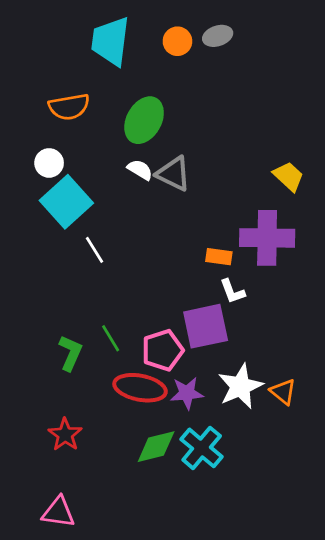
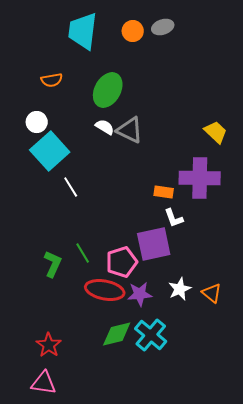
orange semicircle: (69, 107) -> (52, 80), size x0.7
white star: (240, 386) -> (180, 289), size x0.7
red star: (65, 435) -> (49, 345), moved

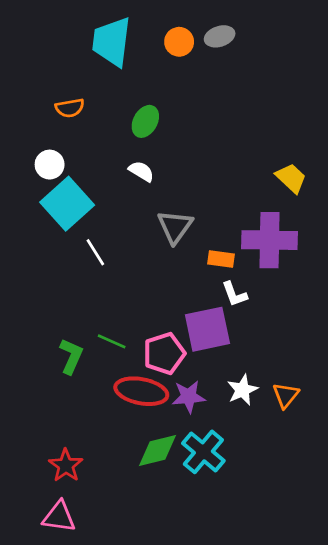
green ellipse: (108, 90) -> (145, 121), size x0.7
gray triangle: (130, 130) -> (175, 227), moved, turned 40
green line: (83, 253) -> (112, 341), turned -35
orange triangle: (212, 293) -> (286, 395), turned 30

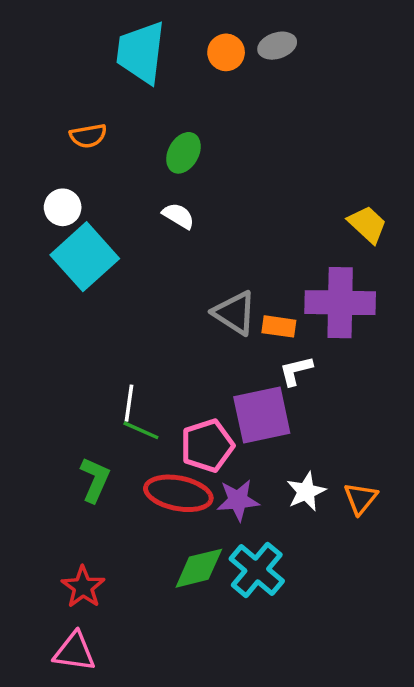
gray triangle: (175, 227) -> (235, 313), moved, turned -33
white line: (95, 252) -> (129, 403), moved, turned 40
white L-shape: (234, 294) -> (296, 371), turned 96
green L-shape: (71, 356) -> (95, 480), moved

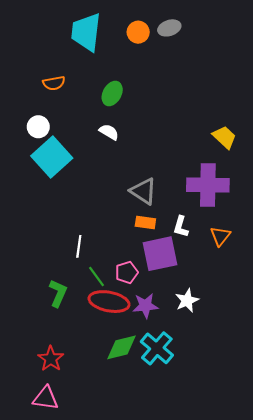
orange rectangle: (279, 326) -> (145, 222), moved
white L-shape: (296, 371) -> (181, 227), turned -60
green line: (141, 430) -> (97, 277), moved, turned 30
pink pentagon: (207, 446) -> (127, 272), size x0.7
orange triangle: (361, 498) -> (220, 236), moved

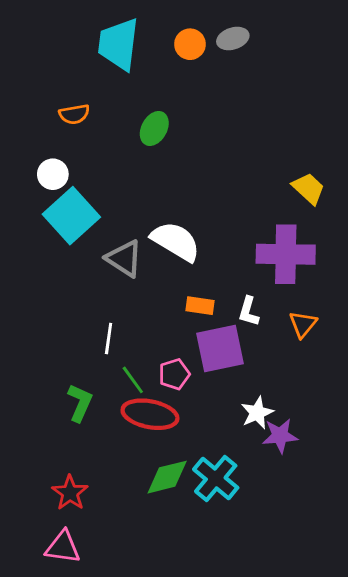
white semicircle: (109, 132) -> (176, 241), moved, size x1.8
gray triangle: (143, 191) -> (124, 258), moved
purple star: (145, 306) -> (280, 436), moved

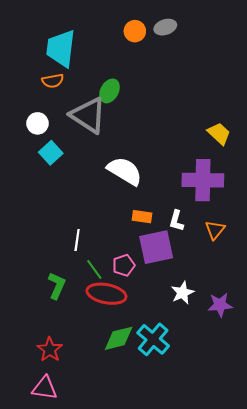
cyan trapezoid: (119, 44) -> (61, 48), moved
cyan square: (71, 216) -> (51, 153), size x0.6
gray triangle: (124, 258) -> (88, 115), moved, size x1.4
purple star: (280, 436) -> (220, 305), moved

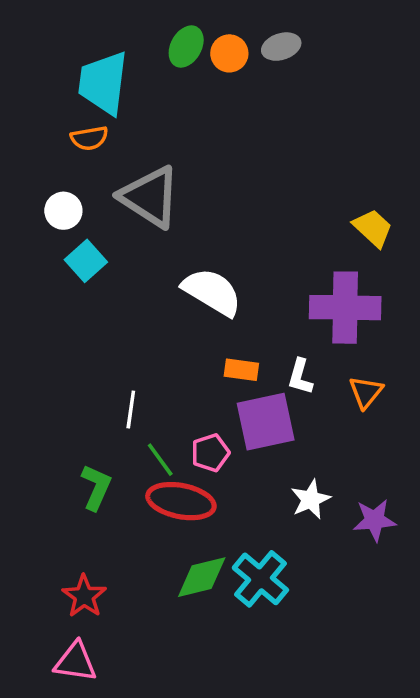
green ellipse: (109, 91) -> (186, 47), moved

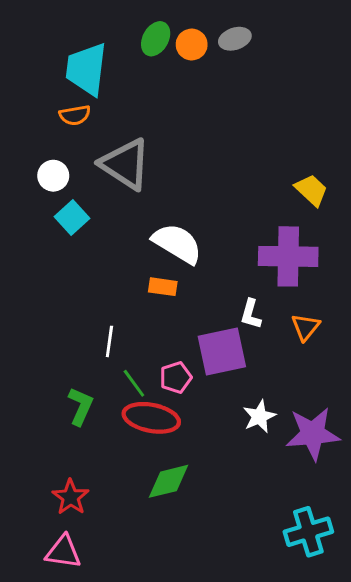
orange rectangle: (241, 370) -> (163, 287), moved
purple star: (375, 520) -> (313, 434), size x1.5
cyan cross: (260, 579) -> (308, 532), moved, turned 33

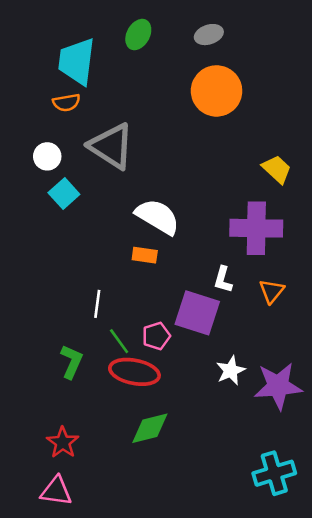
orange circle: (192, 45) -> (217, 91), moved, size x1.8
purple square: (222, 352) -> (197, 313), turned 30

